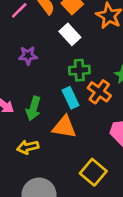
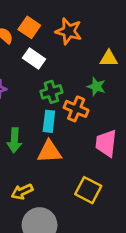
cyan rectangle: (71, 98) -> (49, 121), turned 45
yellow arrow: (28, 147) -> (22, 192), moved

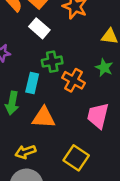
green star: (96, 87) -> (104, 68), moved
cyan rectangle: (49, 121) -> (32, 83), moved
yellow arrow: (22, 192) -> (25, 152), moved

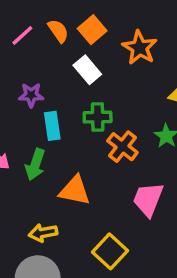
cyan rectangle: (32, 83) -> (52, 126), moved, turned -30

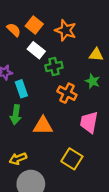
green cross: (98, 117) -> (54, 67), moved
yellow arrow: (43, 233) -> (18, 159), moved

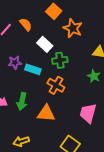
orange square: (34, 25) -> (54, 11), moved
cyan rectangle: (21, 89) -> (33, 69), moved, turned -56
orange cross: (67, 93) -> (56, 85), moved

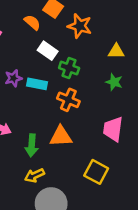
orange semicircle: (26, 24) -> (32, 22), moved
green cross: (60, 60) -> (69, 68), turned 35
green arrow: (22, 101) -> (32, 145), moved

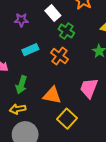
purple star: (13, 78) -> (21, 20), moved
cyan rectangle: (37, 84) -> (30, 50), moved, turned -49
orange triangle: (61, 136) -> (52, 95), moved

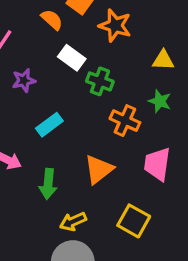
orange cross: (59, 56) -> (125, 121), moved
orange triangle: (52, 95) -> (99, 169), moved, turned -36
yellow arrow: (18, 109) -> (73, 221), moved

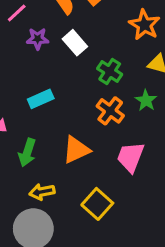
orange star: (115, 25) -> (144, 25), moved
purple star: (24, 80) -> (38, 39), moved
green cross: (100, 81) -> (110, 71), moved

